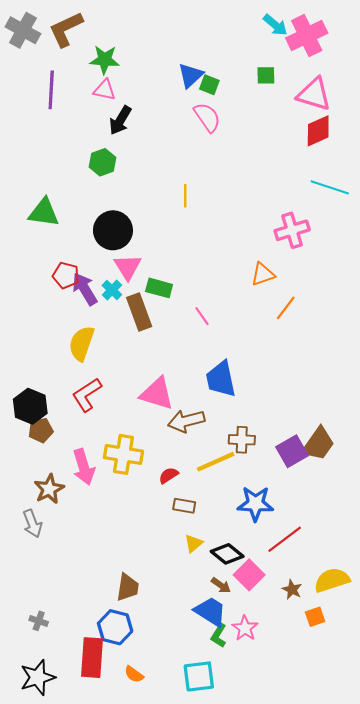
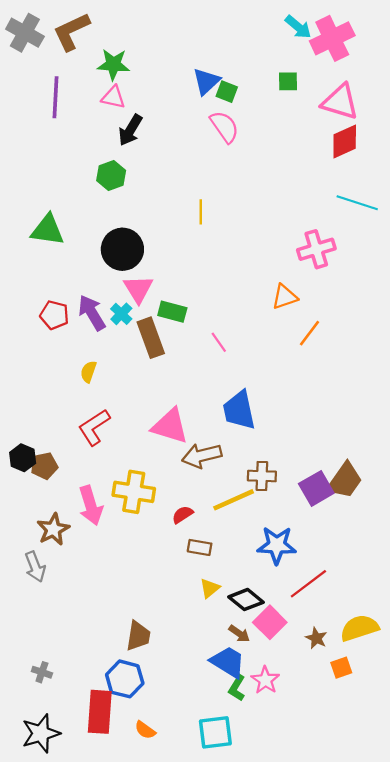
red pentagon: (66, 275) -> (54, 315), moved
yellow semicircle: (82, 343) -> (88, 372), size x0.6
black hexagon: (30, 406) -> (23, 458), moved, size x0.7

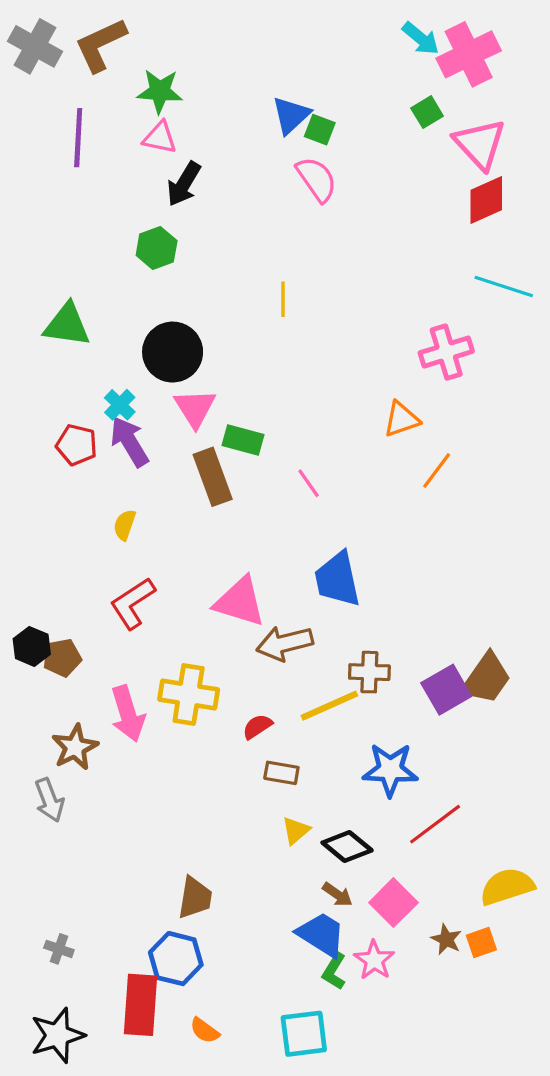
green square: (288, 81) -> (427, 112), moved, turned -30
pink triangle: (340, 102) -> (480, 144), turned 30
cyan cross: (121, 314) -> (120, 405), moved
pink square: (270, 622) -> (393, 903), moved
brown star: (316, 638) -> (446, 939), moved

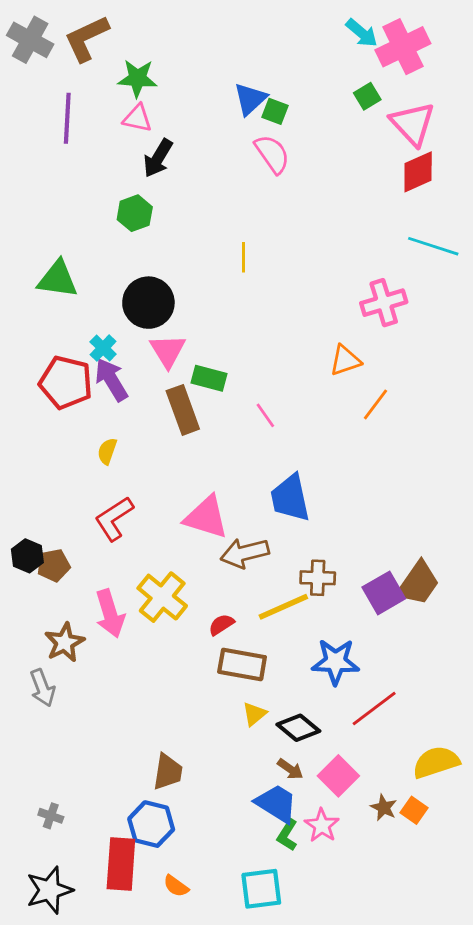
red pentagon: (77, 445) -> (66, 382), size x1.5
yellow cross: (189, 694) -> (162, 597), turned 30
brown rectangle: (281, 773) -> (242, 664), size x1.6
orange square: (481, 943) -> (414, 810), turned -36

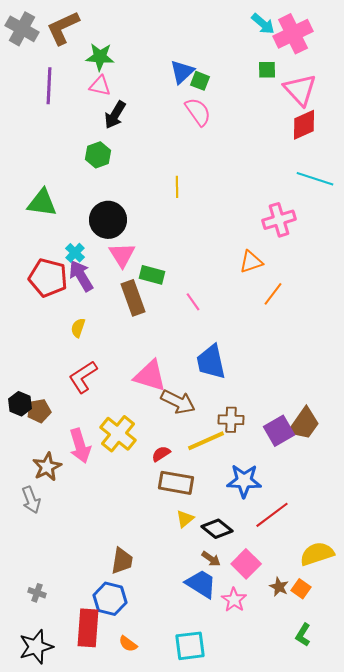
green square: (367, 96) -> (267, 70), turned 30
brown arrow: (245, 553) -> (178, 402), turned -140
green L-shape: (287, 835) -> (303, 635), moved

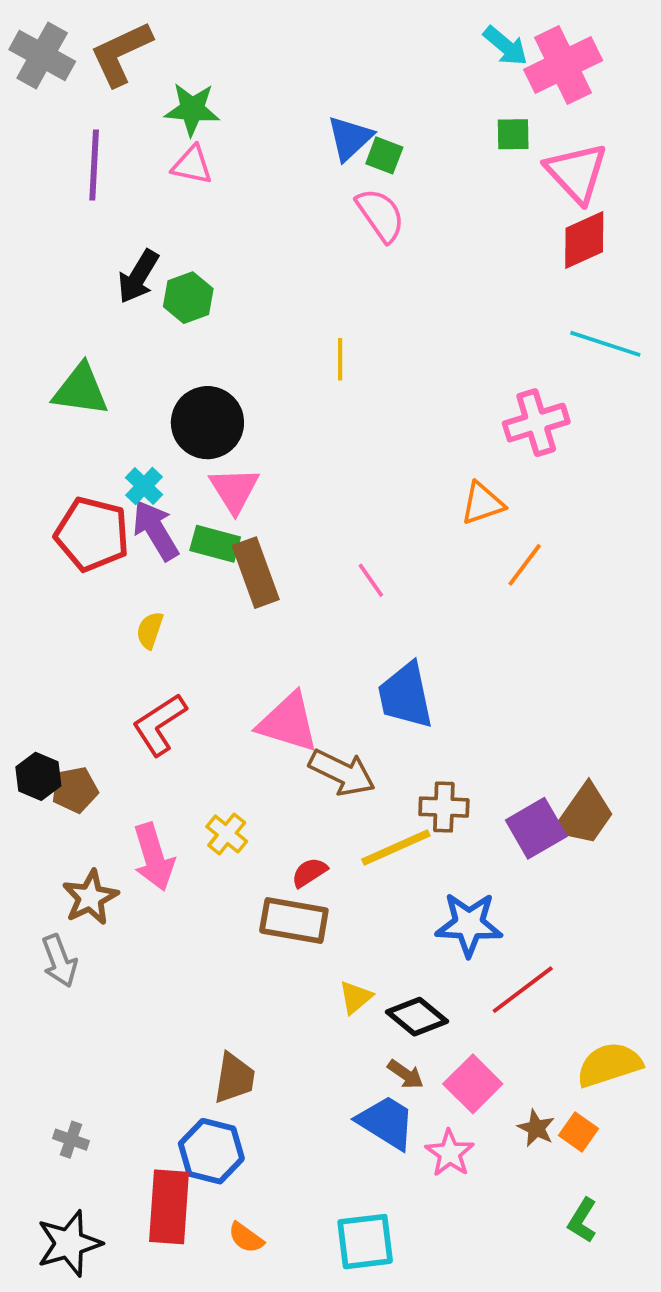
black arrow: (115, 115) -> (138, 277), moved
green rectangle: (152, 275) -> (215, 544), moved
yellow cross: (118, 434) -> (227, 834), size x0.6
brown rectangle: (176, 483) -> (294, 920), moved

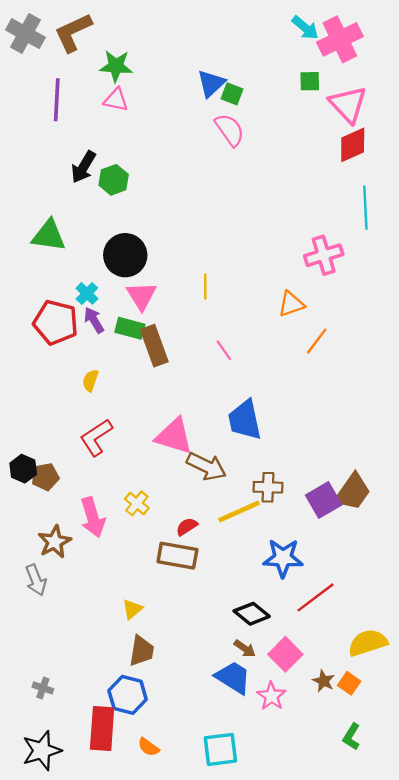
cyan line: (605, 344) -> (365, 208), turned 69
yellow line: (340, 359) -> (205, 286), moved
purple arrow: (156, 530) -> (94, 320), size x0.7
yellow triangle: (355, 997) -> (132, 609), moved

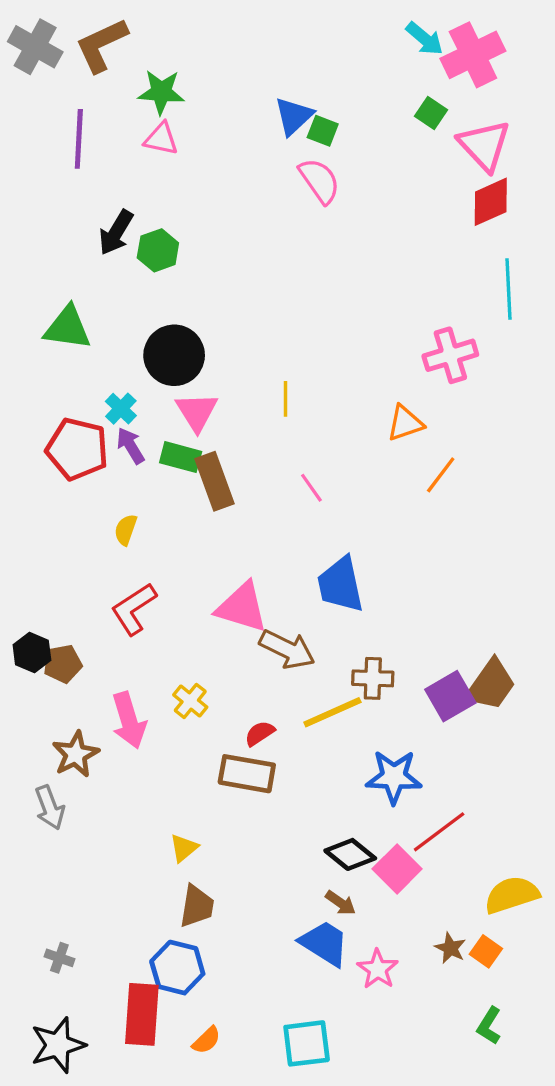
green square: (310, 81) -> (431, 113), turned 35
pink square: (285, 654) -> (397, 869), moved
orange semicircle: (148, 747) -> (206, 1040), turned -80

